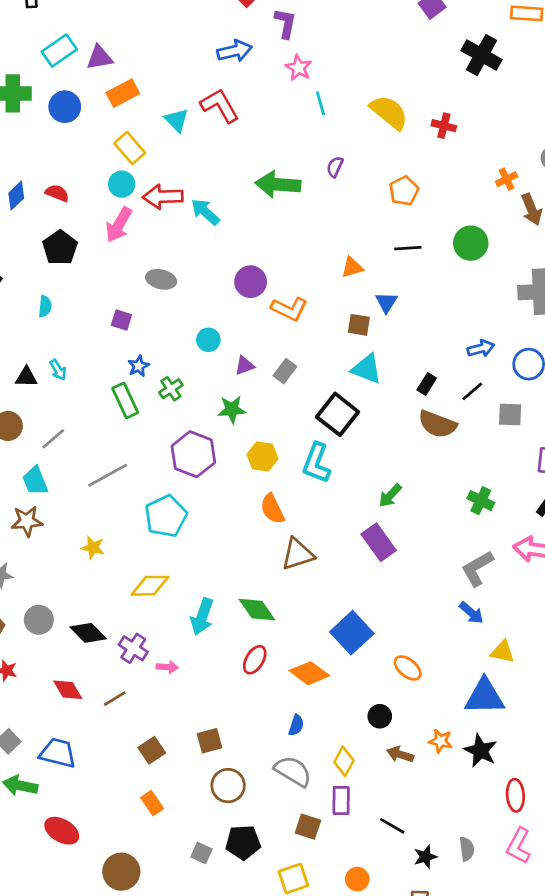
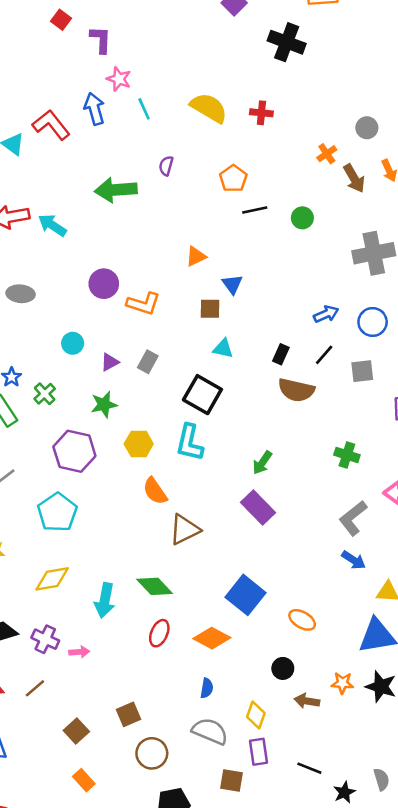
blue arrow: (235, 51) -> (94, 109), moved, turned -84
green circle: (471, 243) -> (302, 218), size x0.7
black line: (408, 248) -> (255, 210), moved
cyan triangle: (367, 369) -> (223, 348), size x0.7

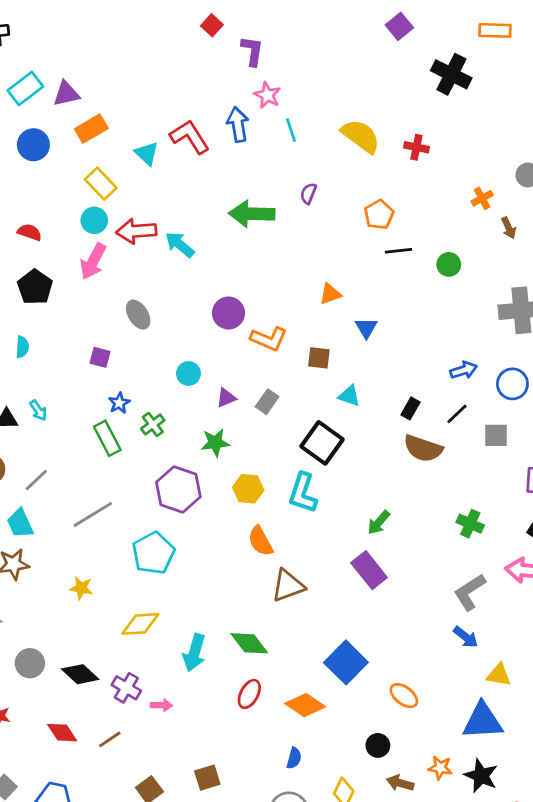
brown arrow: (354, 178) -> (509, 228), size x0.7
gray ellipse: (21, 294) -> (138, 315), turned 48
brown square: (210, 309) -> (319, 358), moved

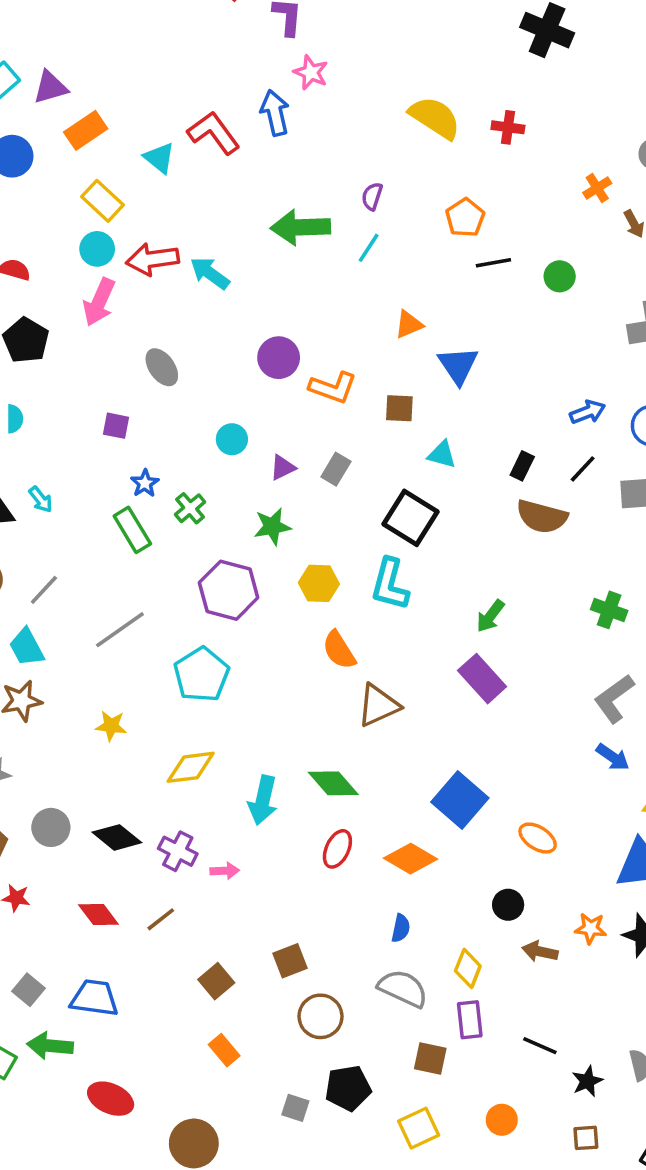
cyan line: (291, 130) -> (369, 248), moved, turned 55
blue triangle: (366, 328) -> (458, 365), size x1.4

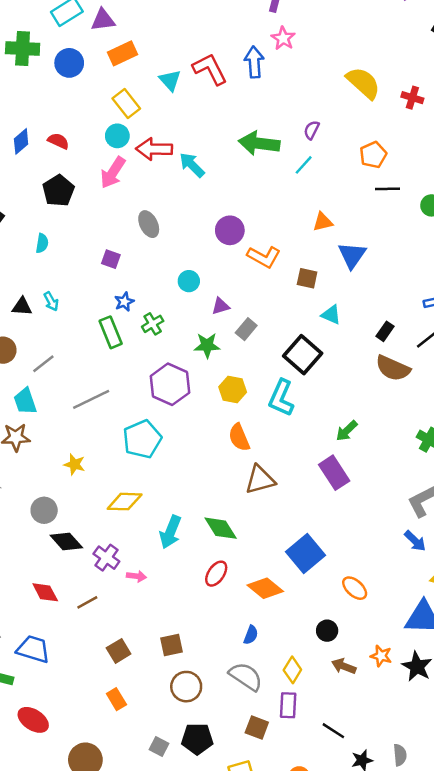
gray rectangle: (336, 469) -> (246, 329), moved
gray circle: (51, 827) -> (44, 510), moved

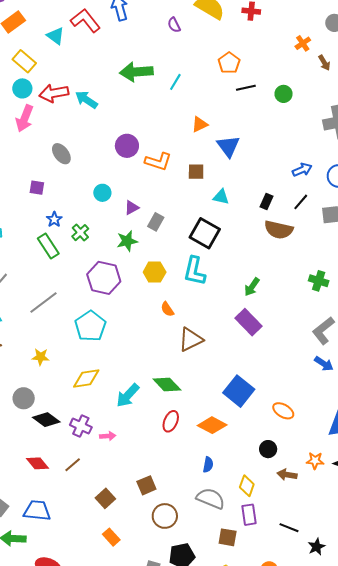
purple semicircle: (312, 130) -> (174, 25), moved, turned -42
orange semicircle: (239, 437) -> (167, 309), size x0.7
cyan arrow: (170, 532) -> (128, 395), turned 32

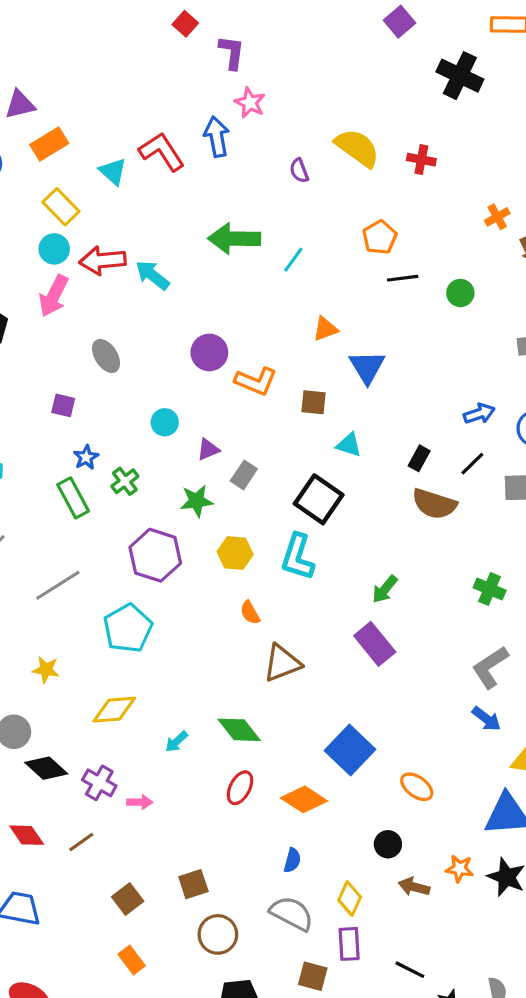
cyan arrow: (128, 395) -> (176, 742), size x0.6

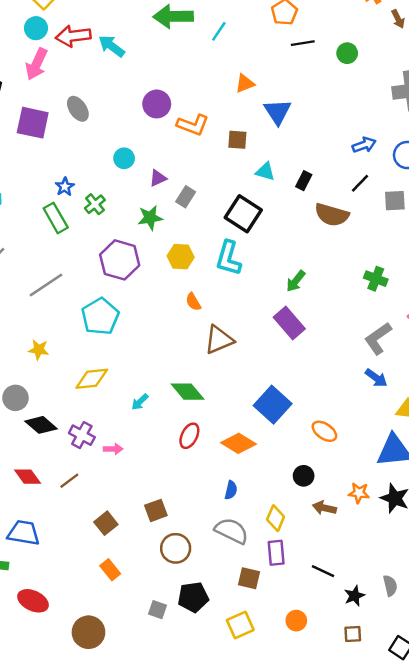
purple square: (63, 405) -> (33, 123), moved, size x1.8
black rectangle: (419, 458) -> (304, 181), moved

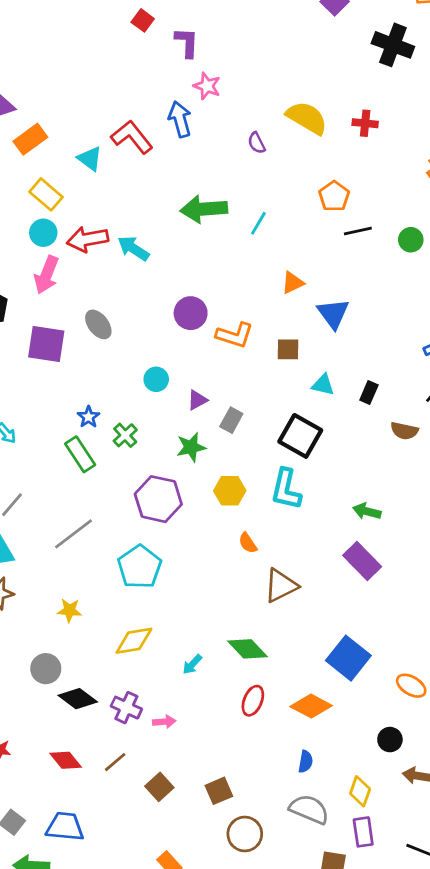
brown semicircle: (332, 215) -> (404, 431), size x0.7
green arrow: (296, 281) -> (367, 511), turned 70
brown square: (106, 523) -> (159, 787), moved

